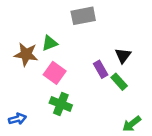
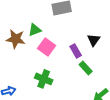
pink square: (55, 73) -> (47, 47), moved
green rectangle: (119, 82) -> (86, 68), moved

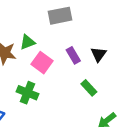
purple rectangle: (76, 51) -> (73, 55), moved
green cross: (44, 79) -> (27, 93), moved

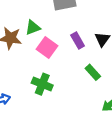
green cross: (27, 93) -> (42, 84), moved

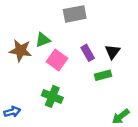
green rectangle: (93, 72) -> (103, 75), moved, turned -63

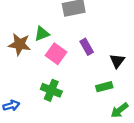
black triangle: (112, 52) -> (117, 61), moved
green rectangle: (103, 75) -> (104, 87), moved

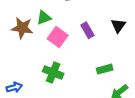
black triangle: (117, 61) -> (118, 26), moved

